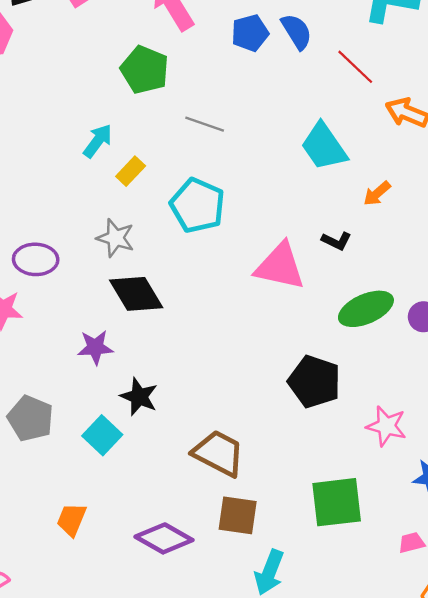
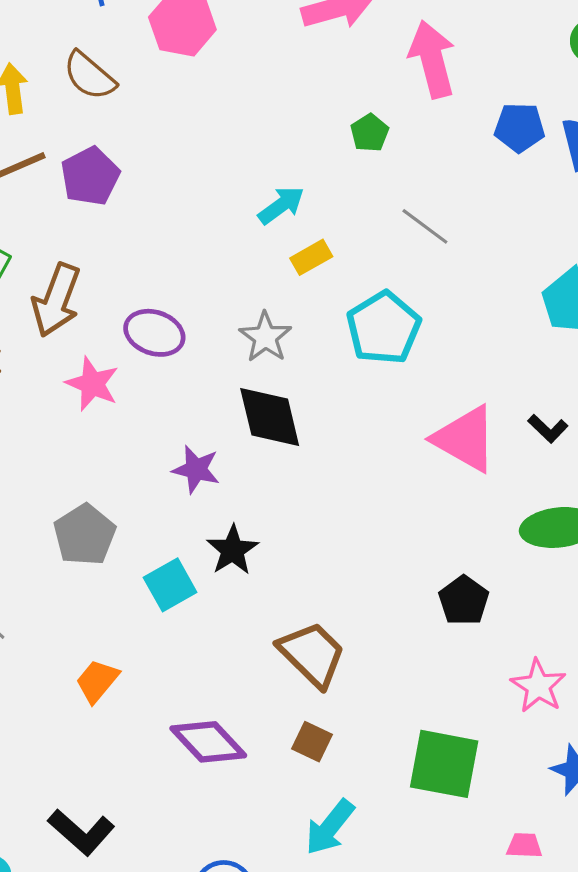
green pentagon: (145, 70) -> (370, 133), size x0.6
black pentagon: (315, 382) -> (464, 600), size x0.7
brown square: (238, 515) -> (312, 742), size x0.7

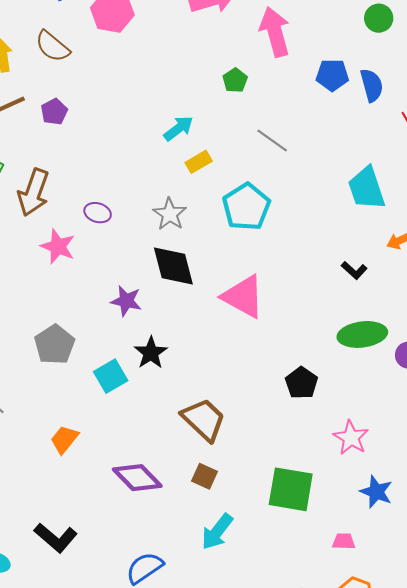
purple pentagon: (90, 176) -> (54, 112), size x0.7
purple ellipse: (154, 333) -> (98, 213), size x0.7
pink triangle: (465, 439) -> (243, 297), moved

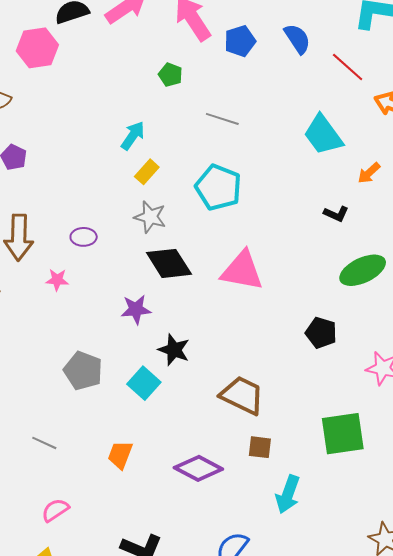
blue pentagon: (332, 75) -> (240, 41), moved
yellow rectangle: (199, 162) -> (147, 172), moved
pink star: (58, 246) -> (57, 280), size x0.7

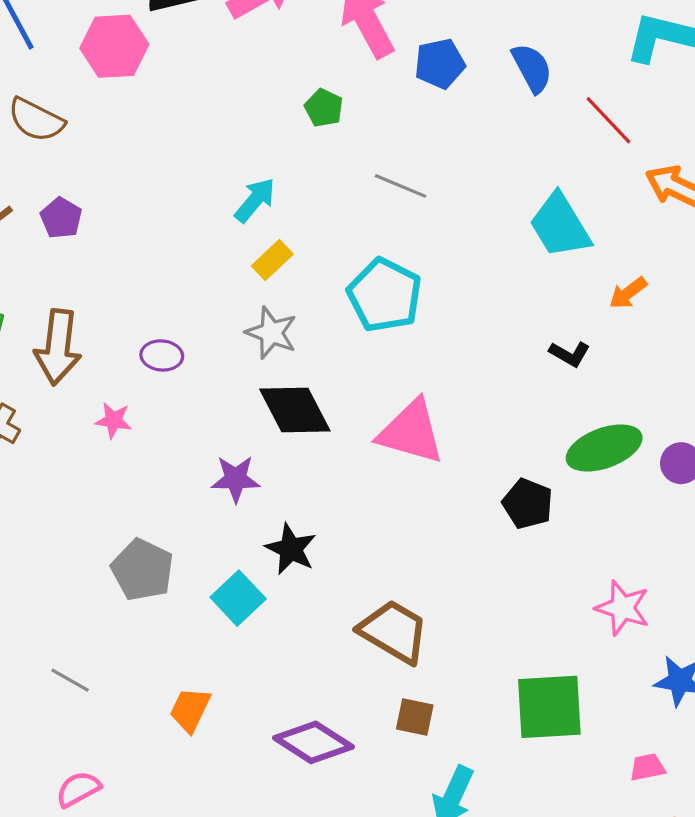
black pentagon: (321, 333) -> (528, 504), moved

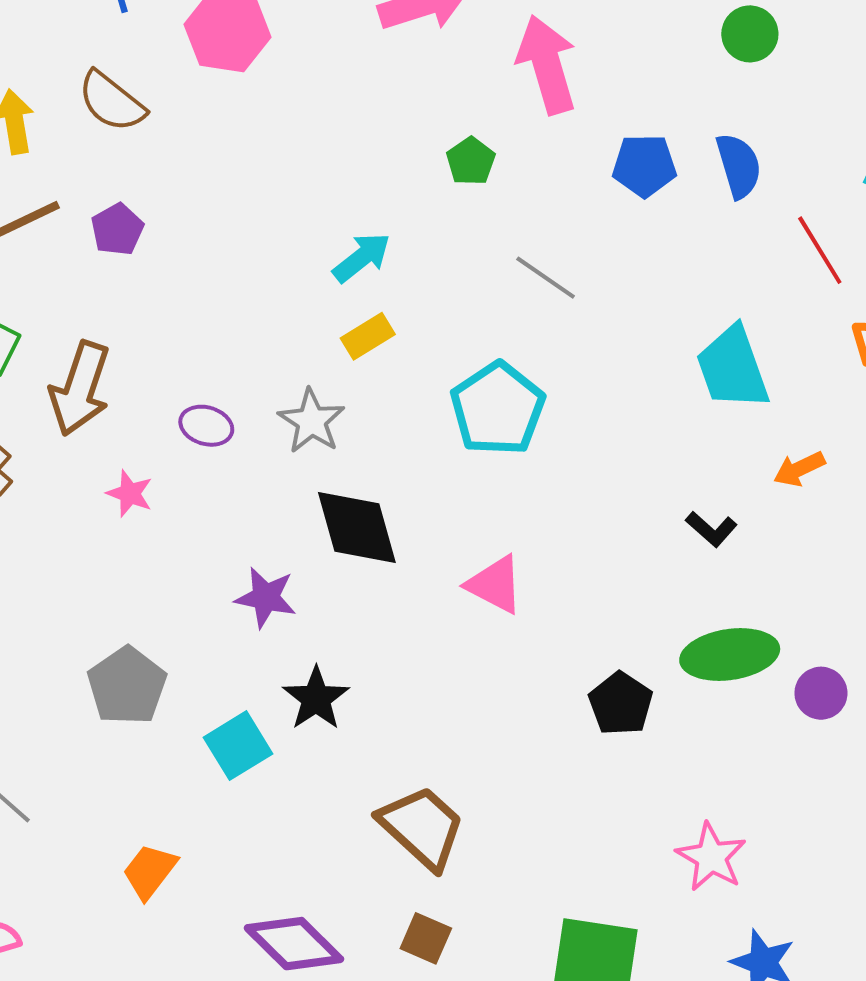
blue pentagon: (440, 64) -> (644, 166), moved
gray star: (271, 333) -> (311, 421), moved
pink triangle: (411, 432) -> (495, 585), size x0.7

